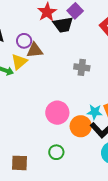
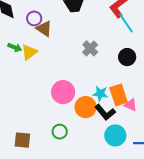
brown triangle: (35, 50) -> (44, 29), turned 36
yellow triangle: (19, 62) -> (29, 52), moved
gray cross: (82, 67) -> (90, 48), turned 35

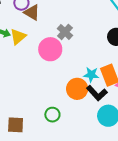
gray cross: (90, 48) -> (65, 32), moved
pink circle: (63, 92) -> (50, 49), moved

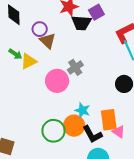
cyan star: (91, 75) -> (82, 110), moved
green circle: (52, 115) -> (53, 131), moved, size x1.5

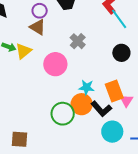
purple circle: (40, 29) -> (40, 11), moved
gray cross: (75, 67) -> (78, 41), moved
pink triangle: (119, 132) -> (126, 101), turned 40

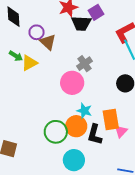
purple circle: (40, 11) -> (37, 32), moved
pink circle: (55, 64) -> (72, 83), moved
black L-shape: (101, 109) -> (95, 134), turned 45
cyan circle: (112, 132) -> (74, 160), moved

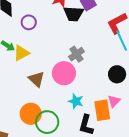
brown triangle: (48, 42) -> (36, 79), moved
orange circle: (76, 126) -> (31, 114), moved
pink triangle: (121, 131) -> (114, 101), moved

